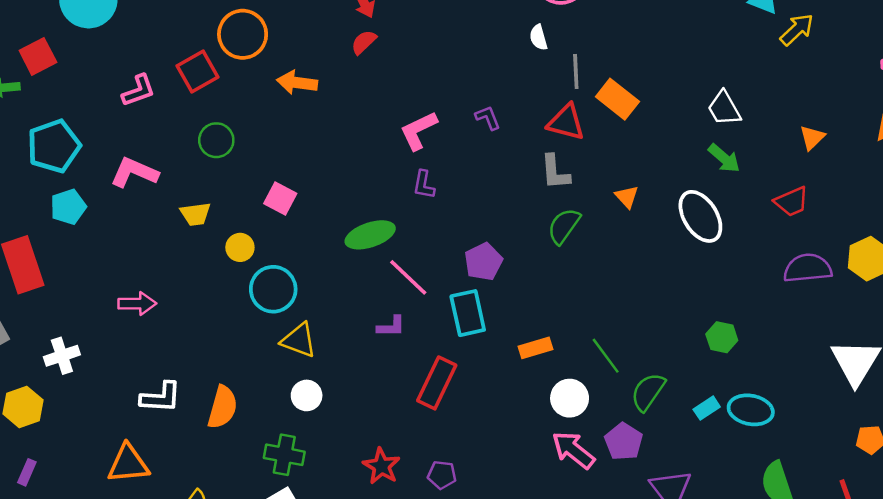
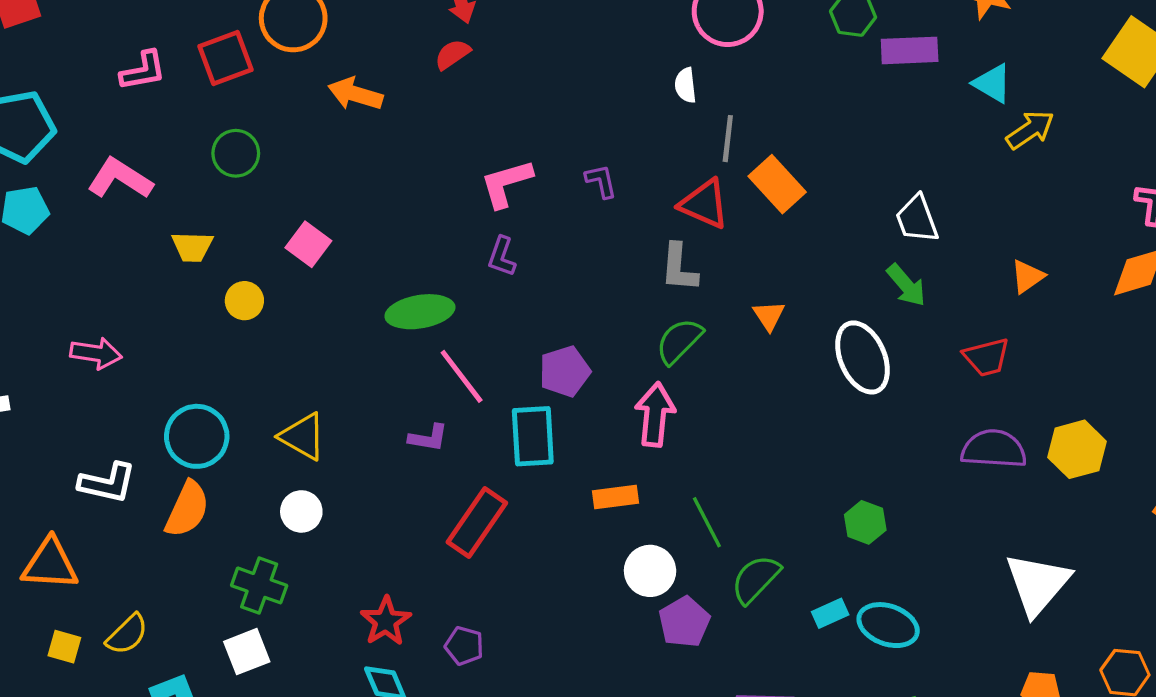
cyan circle: (273, 289) -> (197, 436), moved
purple pentagon: (624, 442) -> (684, 622), moved
pink arrow: (573, 450) -> (655, 415), moved, turned 48

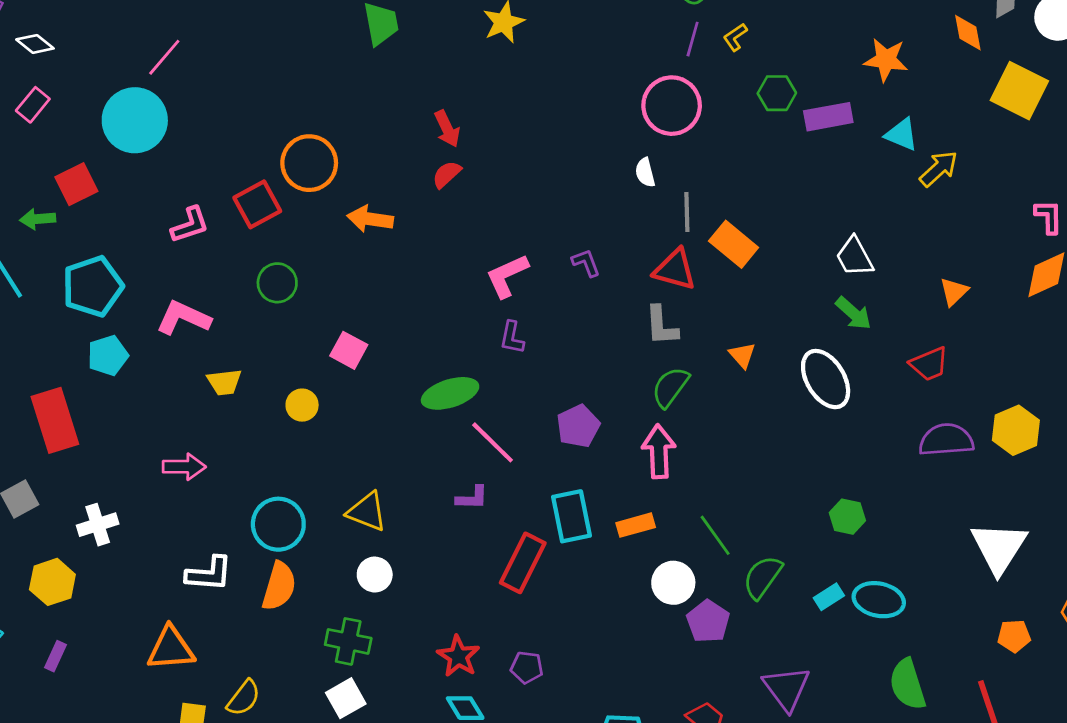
yellow trapezoid: (192, 247) -> (224, 382), moved
cyan rectangle: (533, 436) -> (571, 516), moved

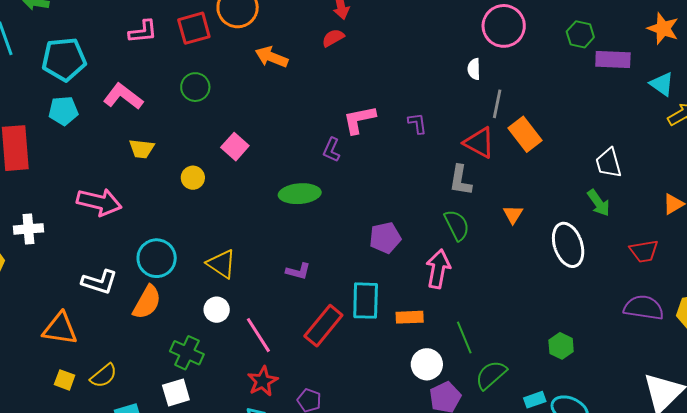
purple L-shape: (512, 337) -> (332, 150), moved
green semicircle: (670, 387) -> (457, 225), turned 104
pink line: (493, 442) -> (258, 335), moved
pink arrow: (184, 467) -> (99, 202), size x1.4

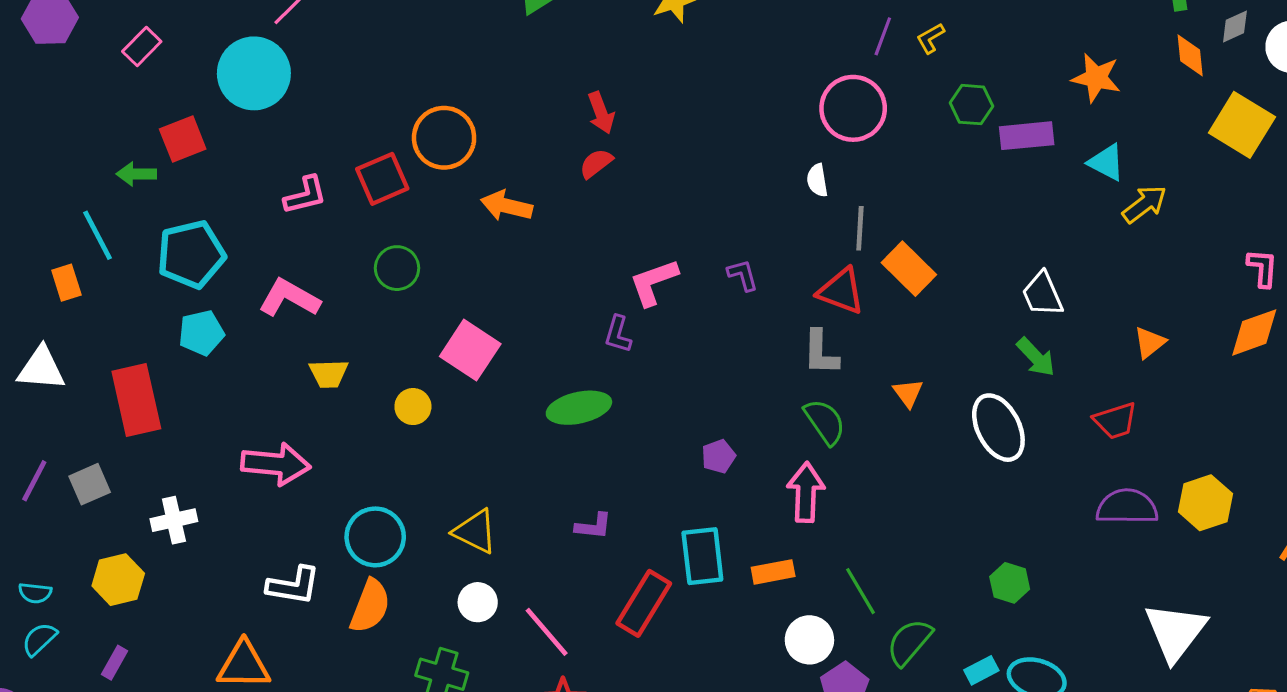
pink square: (235, 147) -> (470, 350), size x1.4
purple pentagon: (385, 238) -> (718, 456), size x0.7

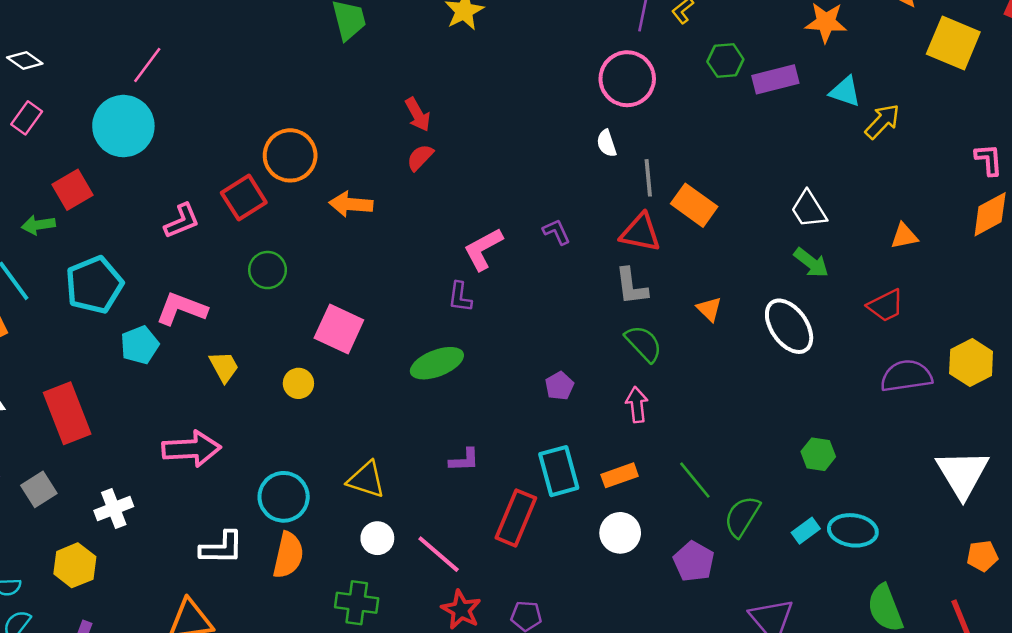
cyan pentagon: (201, 333) -> (140, 345), moved
orange triangle: (1150, 342) -> (904, 236), turned 36
yellow trapezoid: (329, 374) -> (224, 367), turned -108
pink arrow: (806, 492) -> (637, 405), size x0.7
white circle: (809, 640) -> (620, 533), moved

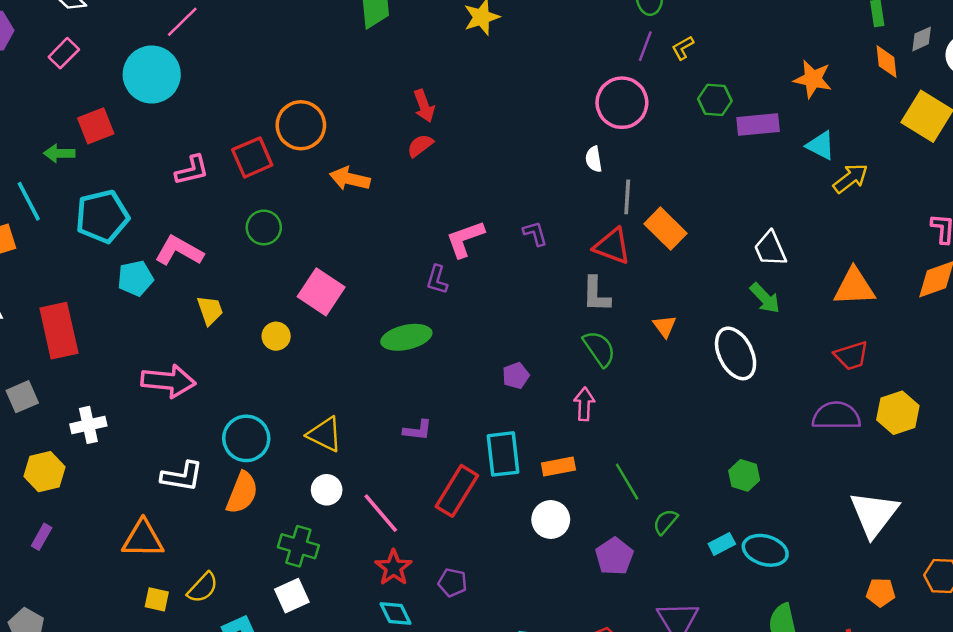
orange triangle: (904, 236) -> (854, 287), size x1.6
red trapezoid: (886, 306) -> (851, 356), moved
green semicircle: (742, 516) -> (665, 522), size x0.7

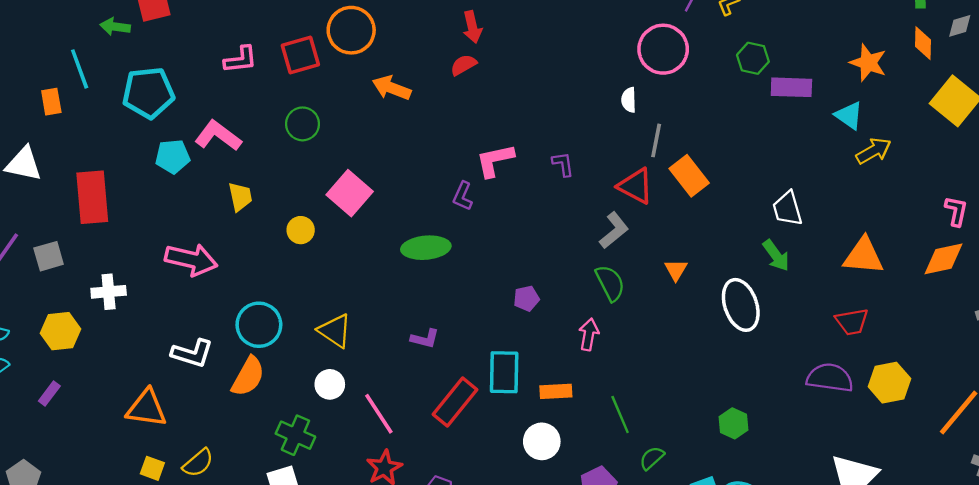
orange star: (813, 79) -> (868, 63), moved
gray L-shape: (596, 294) -> (614, 230), turned -138

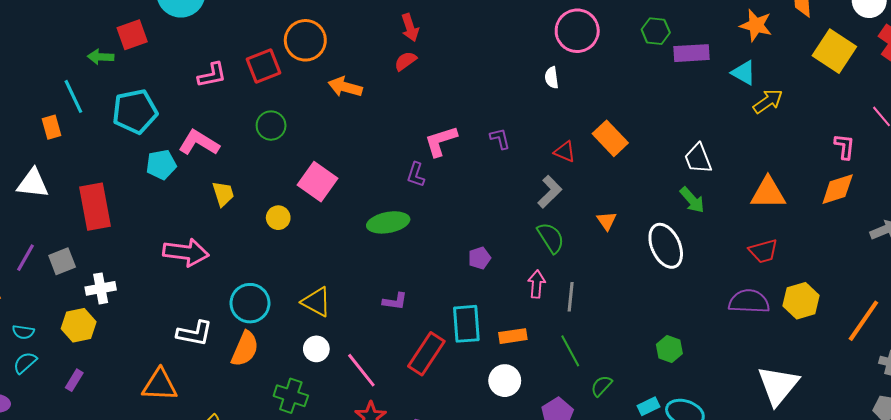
gray line: (656, 140) -> (571, 297), moved
red triangle: (636, 186) -> (565, 152), size x0.7
white cross: (109, 292) -> (101, 288), moved

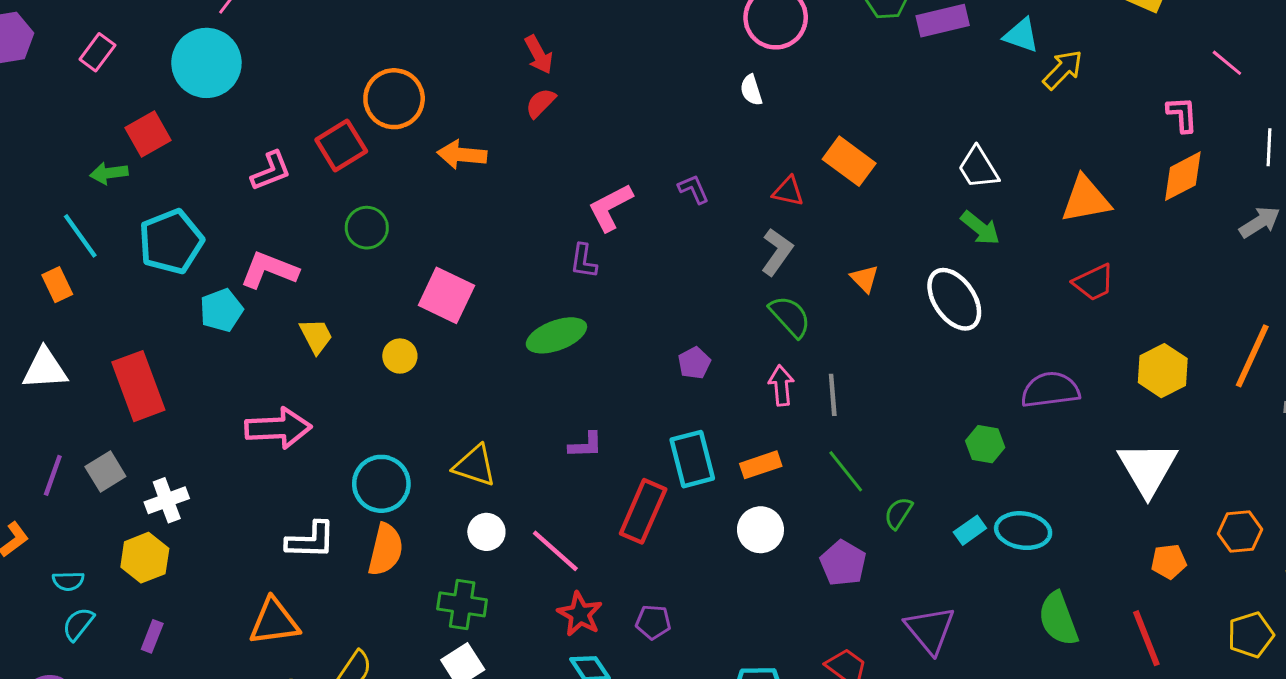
purple semicircle: (749, 301) -> (1050, 390), moved
yellow hexagon: (801, 301) -> (1163, 371), moved

